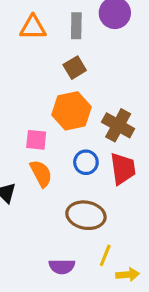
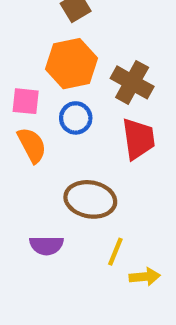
blue circle: (86, 162) -> (76, 118), moved
purple semicircle: (62, 267) -> (46, 245), moved

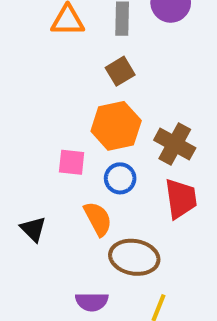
orange semicircle: (32, 145) -> (98, 219), moved

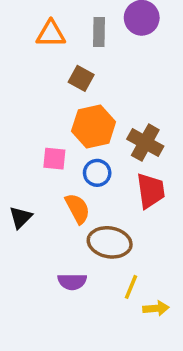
brown square: (120, 71) -> (81, 78), moved, turned -30
black triangle: (33, 229) -> (20, 217), turned 30

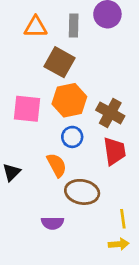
brown square: (81, 78) -> (60, 62), size x1.5
pink square: (54, 159) -> (27, 109), moved, size x1.5
yellow line: (131, 287) -> (123, 219), moved, turned -30

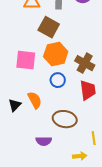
orange semicircle: (57, 165) -> (35, 100), moved
yellow arrow: (119, 244) -> (80, 156), moved

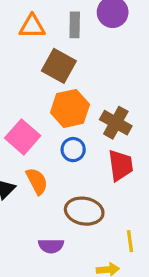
pink square: (26, 60) -> (23, 137), moved, turned 35

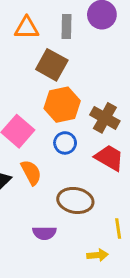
red trapezoid: (121, 165) -> (109, 158), turned -52

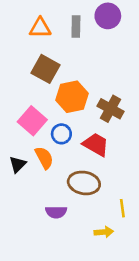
brown square: (52, 65) -> (45, 69), moved
blue circle: (65, 143) -> (61, 134), moved
red trapezoid: (109, 158) -> (96, 145), moved

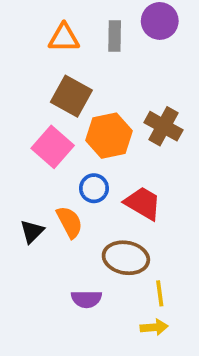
brown cross: (110, 109) -> (163, 126), moved
pink square: (32, 121) -> (53, 147), moved
yellow line: (122, 208) -> (160, 293), moved

